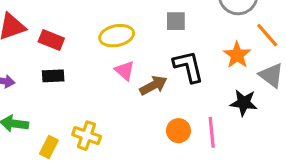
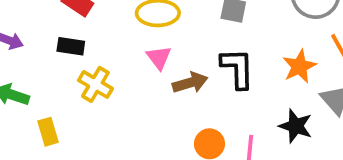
yellow cross: (87, 136) -> (95, 84), moved
yellow rectangle: (49, 147) -> (48, 132), turned -55

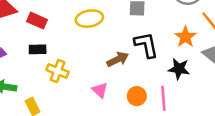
pink triangle: (159, 58) -> (100, 90), moved
black star: (296, 126) -> (179, 69), moved

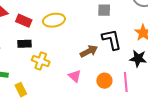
yellow ellipse: (89, 19) -> (54, 20), moved

